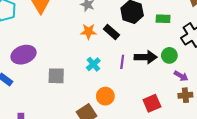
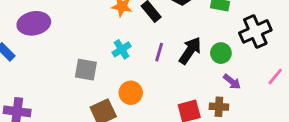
black arrow: (146, 57) -> (190, 51), turned -65
gray square: (56, 76) -> (86, 70), moved
brown cross: (185, 95) -> (219, 107), moved

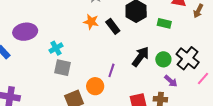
black cross: (255, 31) -> (188, 58), moved, turned -30
cyan cross: (122, 49) -> (56, 48), moved
purple line: (159, 52) -> (111, 70), moved

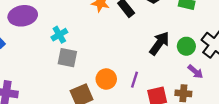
purple line: (111, 70) -> (135, 80), moved

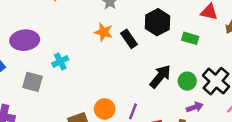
gray square: (67, 58) -> (33, 82), moved
purple arrow: (195, 72) -> (195, 107), turned -63

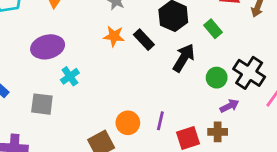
green rectangle: (190, 38) -> (213, 29), turned 42
purple ellipse: (25, 40) -> (48, 47), moved
black arrow: (160, 76) -> (184, 58), moved

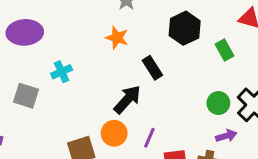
black rectangle: (144, 40) -> (152, 68), moved
purple ellipse: (48, 47) -> (25, 32), moved
black arrow: (184, 58) -> (127, 99), moved

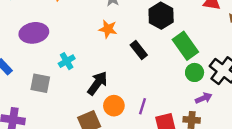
green rectangle: (224, 50) -> (185, 46), moved, size x1.6
black arrow: (127, 99) -> (97, 83), moved

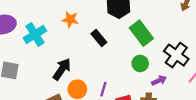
cyan cross: (67, 61) -> (35, 34), moved, size x1.5
green circle: (195, 72) -> (140, 63), moved

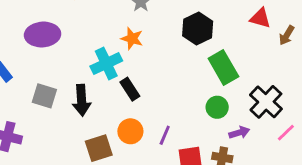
cyan cross: (35, 34) -> (106, 64), moved
black rectangle: (99, 38) -> (130, 89), moved
black arrow: (62, 69) -> (82, 100), moved, turned 135

